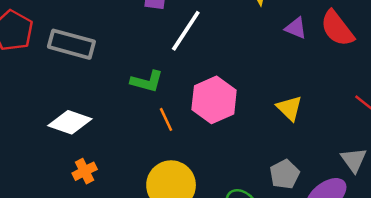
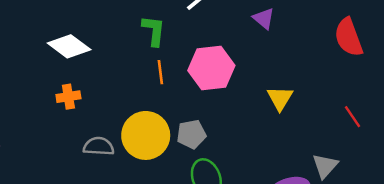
purple triangle: (296, 28) -> (264, 18), moved
green L-shape: (147, 81) -> (154, 31), turned -116
gray pentagon: (285, 174) -> (191, 134), moved

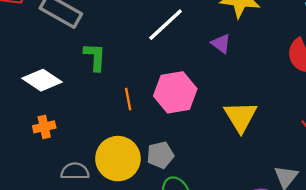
green L-shape: (154, 31) -> (95, 57), moved
yellow triangle: (280, 98) -> (240, 117), size x1.4

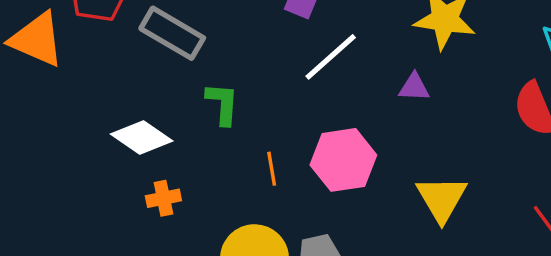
purple triangle: (221, 44) -> (414, 87), turned -35
orange cross: (44, 127) -> (163, 198), moved

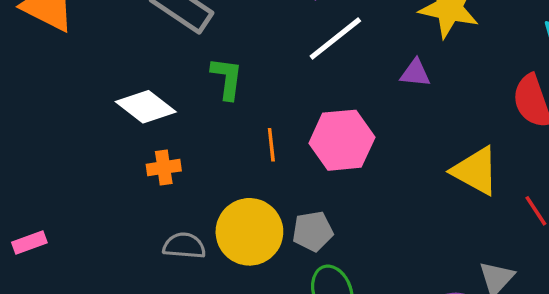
yellow triangle: (442, 199) -> (475, 171), moved, turned -34

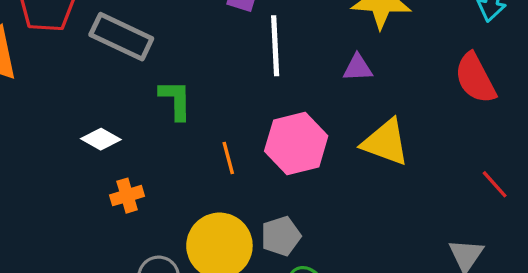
white line: (335, 39) -> (275, 46), turned -46
white diamond: (146, 107) -> (101, 139), size x0.7
yellow triangle: (475, 171) -> (386, 142), moved

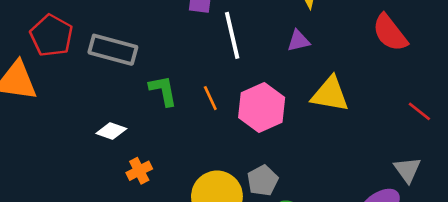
orange line: (228, 158) -> (210, 98), moved

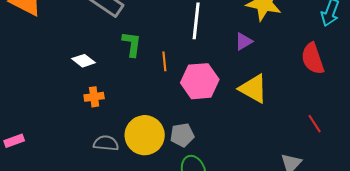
purple triangle: (298, 41) -> (244, 41), turned -36

